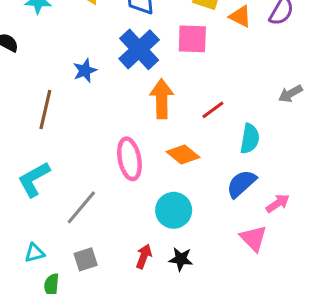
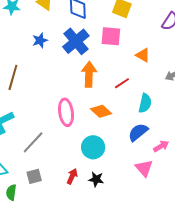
orange triangle: (240, 16) -> (143, 55), moved
blue star: (85, 71) -> (40, 40), moved

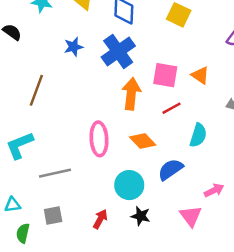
pink square: (111, 36) -> (165, 75), moved
blue semicircle: (138, 132) -> (170, 169), moved
gray line: (33, 142) -> (55, 173), turned 30
black star: (96, 179) -> (141, 216), moved

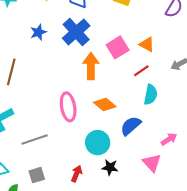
pink square: (165, 75) -> (118, 47), turned -35
red line: (171, 108) -> (141, 71), moved

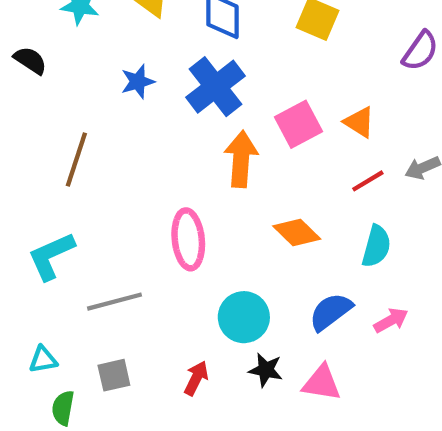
red line: (141, 71) -> (368, 181), moved
cyan semicircle: (151, 95) -> (376, 246), moved
orange diamond: (105, 105) -> (297, 233), moved
blue semicircle: (131, 126) -> (331, 312), moved
pink triangle: (152, 163) -> (322, 383), moved, turned -42

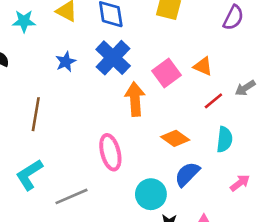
blue semicircle: (331, 312) -> (187, 174), moved

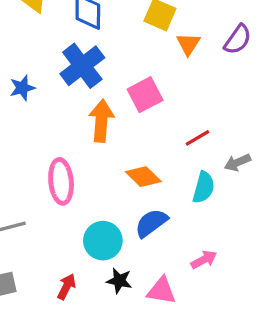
blue star: (66, 62) -> (22, 88), moved
orange triangle: (203, 66) -> (188, 44), moved, turned 30
gray arrow: (245, 88) -> (237, 163), moved
pink arrow: (240, 183) -> (204, 260), moved

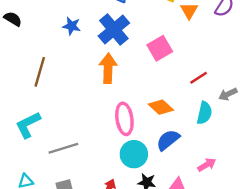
blue star: (22, 88) -> (72, 26), moved, turned 30
orange arrow: (101, 121) -> (108, 68), moved
pink ellipse: (61, 181) -> (124, 119), moved

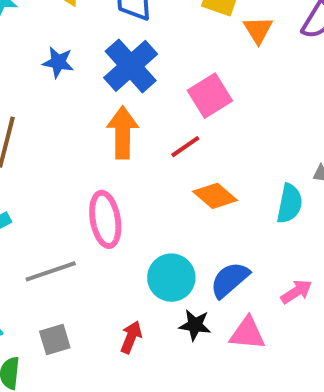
red line: (199, 78) -> (185, 147), moved
pink ellipse: (124, 119) -> (105, 219), moved
blue semicircle: (168, 140) -> (230, 280), moved

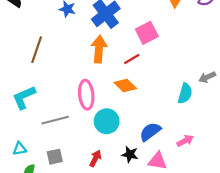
orange diamond: (215, 196) -> (125, 86), moved
cyan circle: (171, 278) -> (107, 121), moved

